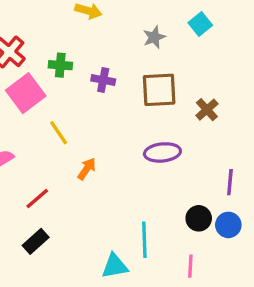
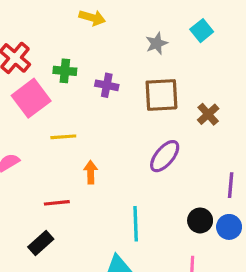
yellow line: (59, 133) -> (63, 137), turned -60
purple ellipse: (162, 152) -> (165, 156), turned -44
orange arrow: (87, 169) -> (91, 172), turned -35
red line: (37, 199) -> (57, 203), moved, turned 35
cyan line: (144, 240) -> (136, 224), moved

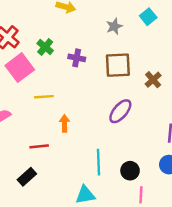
green cross: (65, 71) -> (45, 47), turned 35
black circle: (200, 220) -> (130, 171), moved

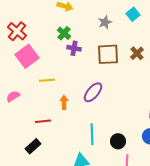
green cross: (45, 47) -> (64, 33), moved
brown cross: (153, 80) -> (137, 53), moved
purple ellipse: (120, 111) -> (93, 92), moved

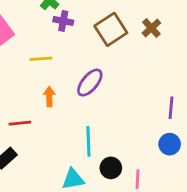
brown square: (108, 54) -> (111, 29), turned -30
yellow line: (47, 80) -> (41, 59), moved
black circle: (118, 141) -> (111, 168), moved

